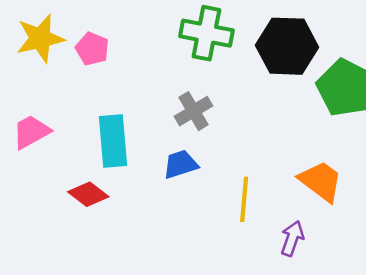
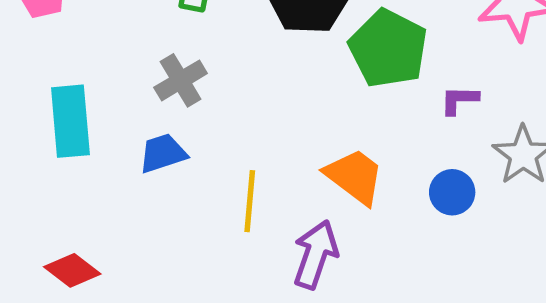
red diamond: (88, 194) -> (72, 270), moved
purple arrow: (292, 238) -> (315, 254), size x1.4

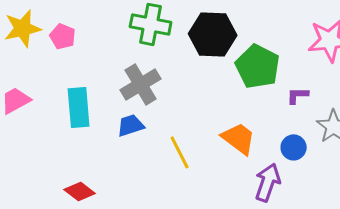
gray cross: (181, 80) -> (141, 84), size x1.4
yellow line: (250, 201) -> (180, 152), turned -32
purple arrow: (315, 254) -> (268, 182), moved

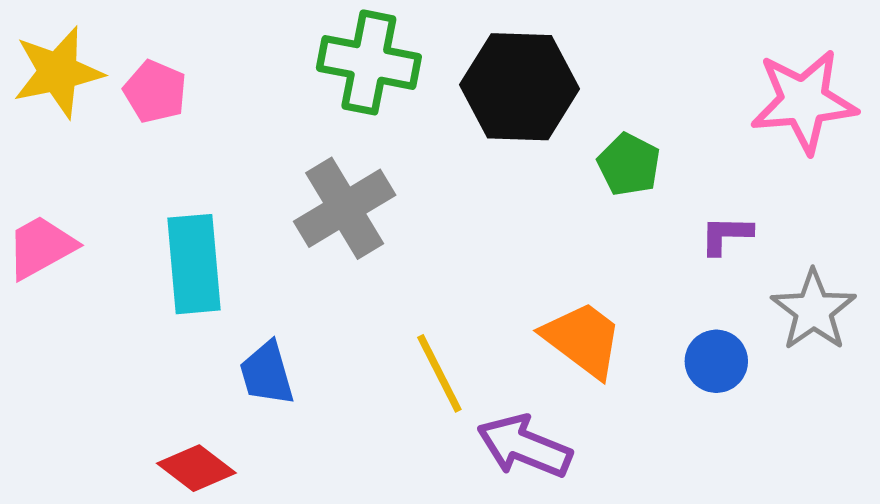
green pentagon: (258, 66) -> (629, 164), size x0.6
blue trapezoid: (131, 125) -> (267, 373), moved, turned -88
purple arrow: (268, 182) -> (524, 446), moved, turned -87

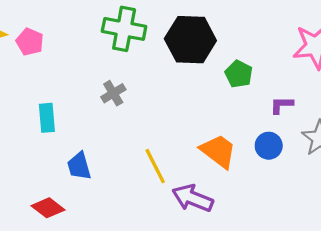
gray cross: (345, 208) -> (113, 93), size x0.6
cyan rectangle: (194, 264) -> (47, 118), size x0.7
blue circle: (716, 361) -> (269, 146), moved

